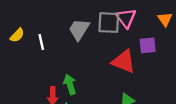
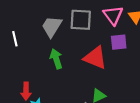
pink triangle: (126, 18) -> (113, 15), moved
green arrow: (70, 84) -> (56, 59), moved

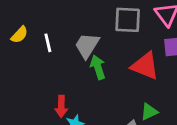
gray trapezoid: (52, 26) -> (87, 46), moved

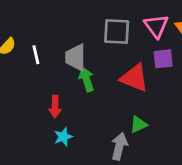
gray trapezoid: (87, 46) -> (76, 57), turned -32
red arrow: (61, 106) -> (55, 107), moved

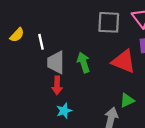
gray trapezoid: (76, 57) -> (56, 62), moved

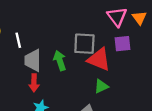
gray square: (109, 22) -> (84, 44), moved
green triangle: (127, 100) -> (101, 86), moved

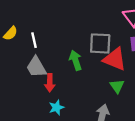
gray trapezoid: (33, 60) -> (36, 67), moved, turned -30
green triangle: (101, 86) -> (117, 86), turned -40

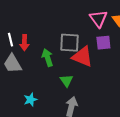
red arrow: (50, 83) -> (24, 43), moved
green triangle: (117, 86) -> (66, 81), moved

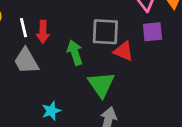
red triangle: (82, 57) -> (123, 51), size x0.7
green triangle: (66, 81) -> (101, 84), size x1.5

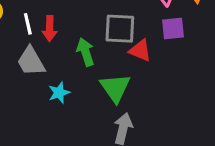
cyan star: (51, 111) -> (59, 93), moved

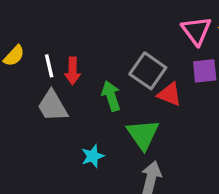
gray square: (120, 29) -> (148, 71), turned 32
cyan star: (59, 93) -> (93, 156), moved

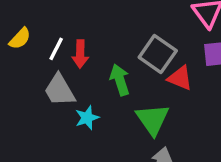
white line: (49, 66) -> (56, 49), turned 40
cyan star: (93, 156) -> (87, 118), moved

